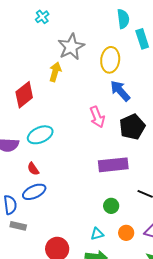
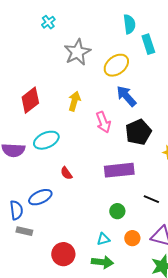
yellow ellipse: (110, 60) -> (116, 65), turned 45
yellow arrow: (55, 72) -> (74, 101), moved
red semicircle: (33, 169) -> (66, 173), moved

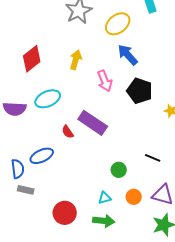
black pentagon: (138, 132) -> (140, 91), turned -30
purple rectangle: (119, 170) -> (93, 123), moved, turned 40

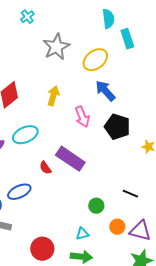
orange circle: (134, 197) -> (117, 227), moved

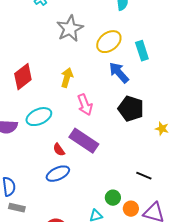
cyan rectangle: (127, 39) -> (142, 51), moved
pink arrow: (82, 117) -> (85, 105), moved
blue ellipse: (19, 192) -> (58, 174), moved
green circle: (96, 206) -> (113, 198), moved

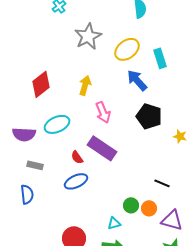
gray rectangle: (17, 208) -> (35, 165), moved
orange circle: (131, 209) -> (149, 208), moved

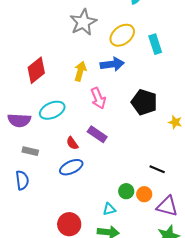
blue arrow: (137, 80) -> (112, 64), moved, turned 125
purple rectangle: (102, 148) -> (97, 134), size x0.7

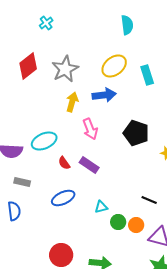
gray star: (83, 22) -> (65, 69), moved
red diamond: (36, 70) -> (28, 66), moved
red semicircle: (72, 143) -> (64, 163), moved
cyan triangle: (109, 209) -> (101, 207), moved

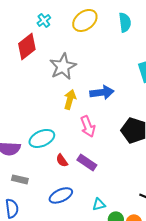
red diamond: (28, 66) -> (27, 46), moved
yellow ellipse: (114, 66) -> (85, 20), moved

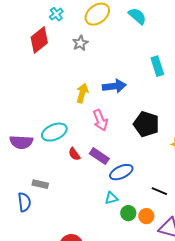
cyan semicircle: (125, 22) -> (137, 16), turned -42
gray star: (63, 66) -> (80, 43), moved, size x0.6
gray rectangle: (20, 179) -> (40, 184), moved
blue ellipse: (61, 195) -> (121, 172), moved

